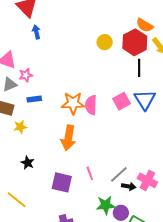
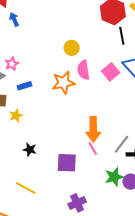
yellow circle: (105, 42) -> (72, 48), moved
pink semicircle: (91, 105) -> (83, 70), moved
orange arrow: (68, 138) -> (93, 129), moved

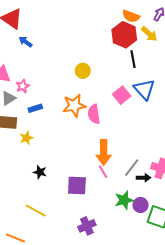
blue arrow: (14, 19) -> (26, 42), turned -32
pink semicircle: (83, 70) -> (94, 114), moved

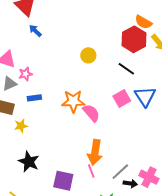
black line: (133, 59) -> (126, 69), moved, turned -54
yellow circle: (83, 71) -> (88, 55), moved
pink semicircle: (94, 114) -> (91, 113), turned 138
black star: (40, 172) -> (29, 162), size x1.5

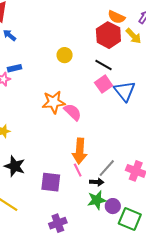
blue rectangle: (34, 98) -> (15, 68), moved
pink square: (122, 98) -> (104, 84), moved
black arrow: (130, 184) -> (97, 182), moved

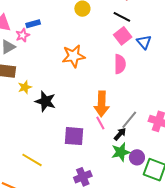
blue triangle: (125, 91) -> (144, 42), size x0.7
pink semicircle: (73, 112) -> (120, 64), moved, turned 48
black star: (15, 166) -> (45, 101), moved
black arrow: (97, 182) -> (120, 134), turned -48

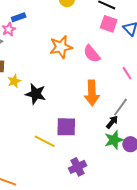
pink square: (123, 36) -> (109, 24), turned -30
pink semicircle: (120, 64) -> (92, 54), moved, turned 144
pink line: (100, 123) -> (127, 73), moved
yellow line: (32, 160) -> (45, 141), moved

